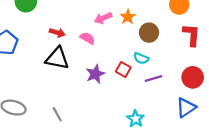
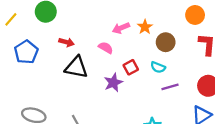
red arrow: (57, 33) -> (66, 42), moved
red square: (123, 70) -> (131, 67), moved, turned 32

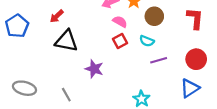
red arrow: (66, 42) -> (57, 16), turned 120
pink semicircle: (106, 48) -> (120, 22), moved
purple star: (113, 83) -> (94, 69), moved, turned -30

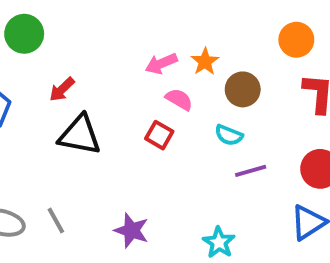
red square: (120, 41) -> (159, 135), moved, turned -32
purple star: (94, 69) -> (131, 230), moved
gray line: (66, 95) -> (56, 221), moved

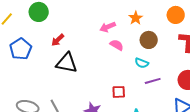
orange star: (205, 62) -> (136, 18), moved
red square: (159, 135) -> (119, 92), moved, turned -32

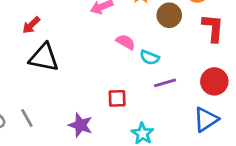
brown circle: (149, 40) -> (169, 15), moved
pink semicircle: (117, 45) -> (126, 42), moved

